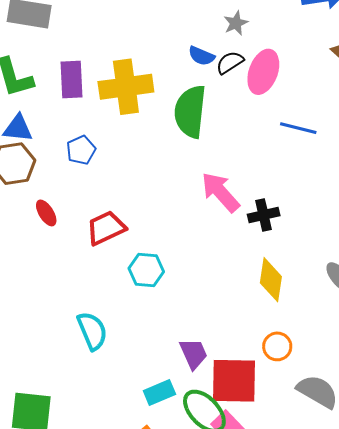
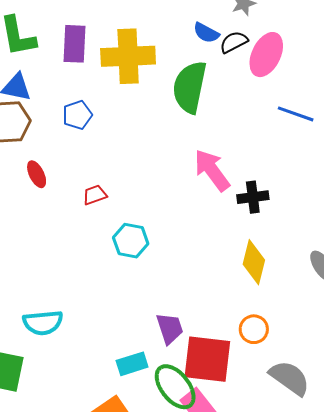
red trapezoid: (106, 228) -> (95, 195), size x0.6
cyan semicircle: (92, 331) -> (43, 323), moved, turned 102

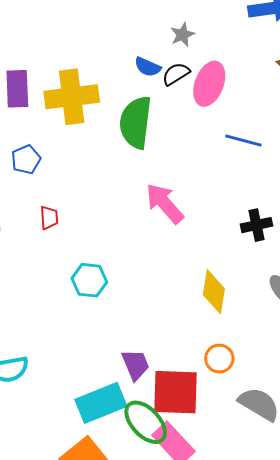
red trapezoid: (95, 195) -> (49, 218), moved, turned 110
black cross: (253, 197) -> (256, 225), moved
cyan rectangle: (132, 364) -> (101, 403), size x1.6

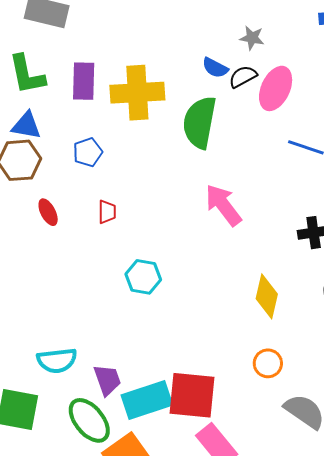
gray star: (182, 35) -> (252, 38), turned 30
purple trapezoid: (135, 365) -> (107, 380), moved
red square: (176, 392) -> (192, 395), moved
green ellipse: (146, 422) -> (89, 420), moved

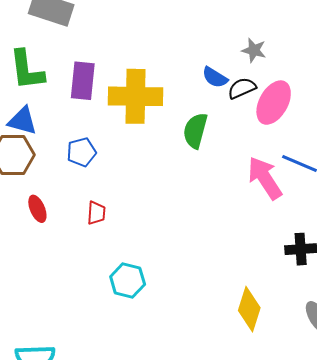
green semicircle: (200, 122) -> (195, 131), size x0.7
pink arrow: (223, 205) -> (265, 178), moved

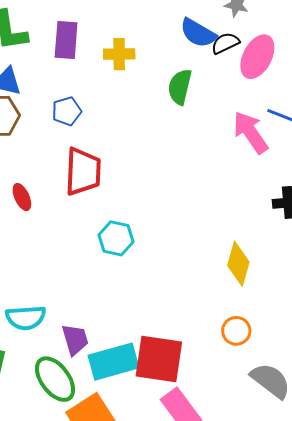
blue semicircle: (215, 77) -> (198, 33), size x1.4
yellow cross: (136, 96) -> (119, 54), size x0.6
red ellipse: (37, 209) -> (22, 197), moved
red trapezoid: (96, 213) -> (83, 172), size x2.0

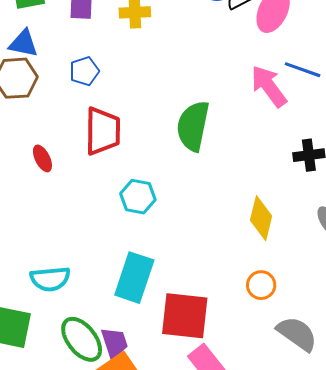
green semicircle: (180, 87) -> (193, 126), moved, size x1.4
purple trapezoid: (75, 340) -> (114, 343), moved
cyan rectangle: (114, 362) -> (134, 278), moved, turned -54

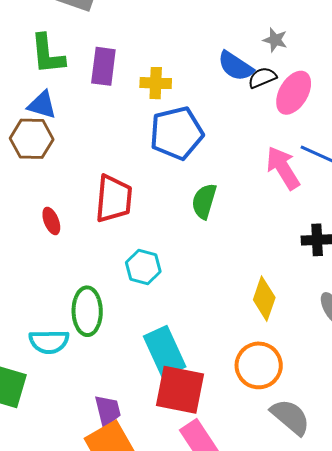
blue pentagon: (84, 71) -> (177, 133), moved, size x1.8
green semicircle: (193, 126) -> (204, 201), size x0.7
cyan rectangle: (134, 278) -> (165, 351), moved, turned -48
orange circle: (261, 285) -> (259, 365), size x1.6
green ellipse: (82, 339) -> (87, 311), moved, turned 33

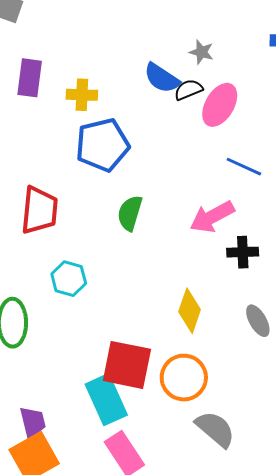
pink arrow: (283, 168) -> (212, 217), moved, turned -87
cyan rectangle: (165, 351) -> (106, 400), moved
red square: (180, 390) -> (127, 365), moved

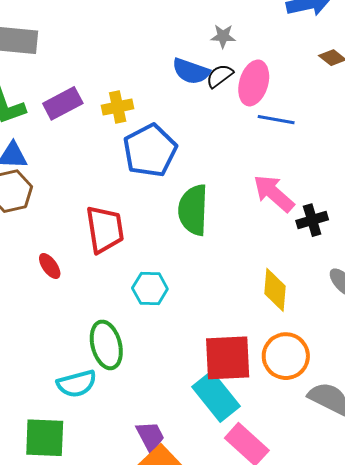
purple rectangle: (30, 78) -> (63, 103), turned 69
blue line: (244, 167) -> (276, 120), moved
green semicircle: (130, 213) -> (193, 210), size x1.4
pink arrow: (212, 217) -> (274, 193), turned 84

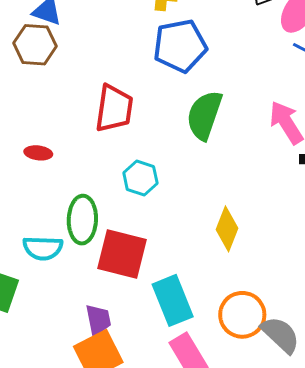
red ellipse: (50, 266) -> (38, 153), moved, turned -64
yellow diamond: (275, 290) -> (227, 229), moved
orange circle: (286, 356) -> (242, 315), moved
red square: (228, 358) -> (122, 254), moved

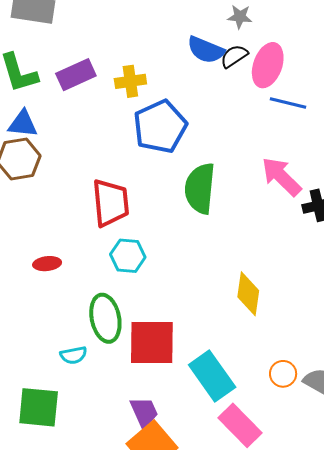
cyan hexagon: (140, 178) -> (128, 256), moved
cyan semicircle: (43, 248) -> (74, 355), size x0.7
orange circle: (242, 315) -> (283, 374), size x0.6

